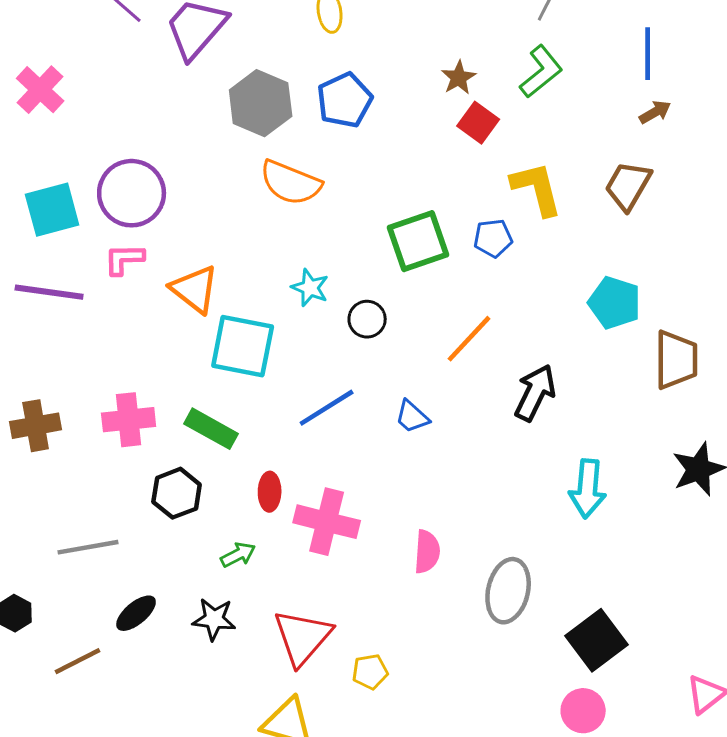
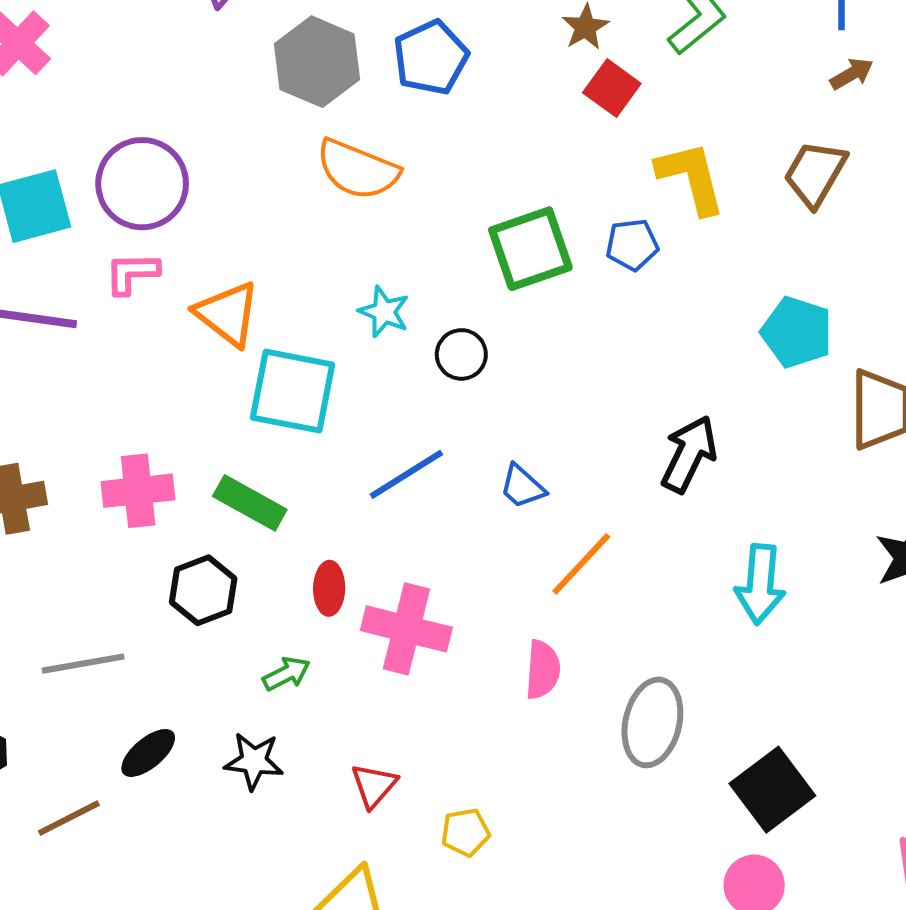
orange line: (469, 339) -> (581, 564), moved
red triangle: (303, 637) -> (374, 786), size x0.6

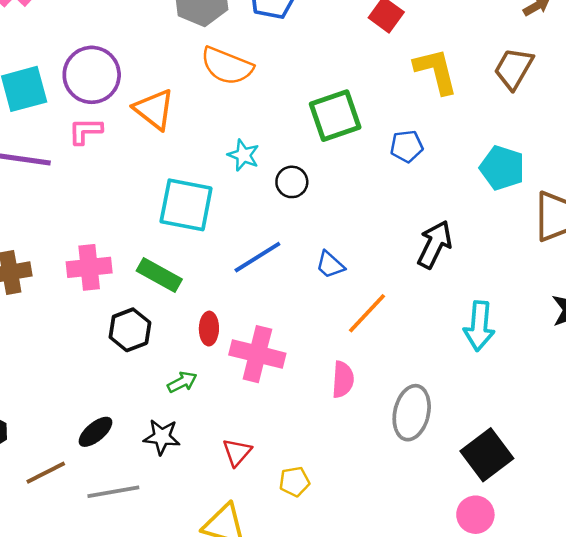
blue pentagon: (632, 245) -> (407, 146), moved
orange triangle: (227, 314) -> (154, 109), moved
gray line: (83, 664) -> (113, 492), moved

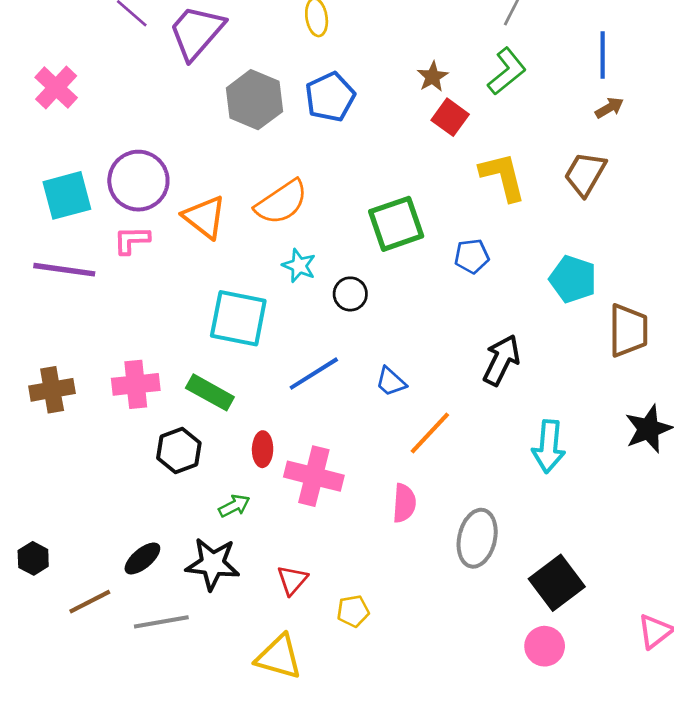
orange semicircle: (227, 66) -> (281, 202), moved, turned -56
black star: (162, 437) -> (213, 564), size x1.4

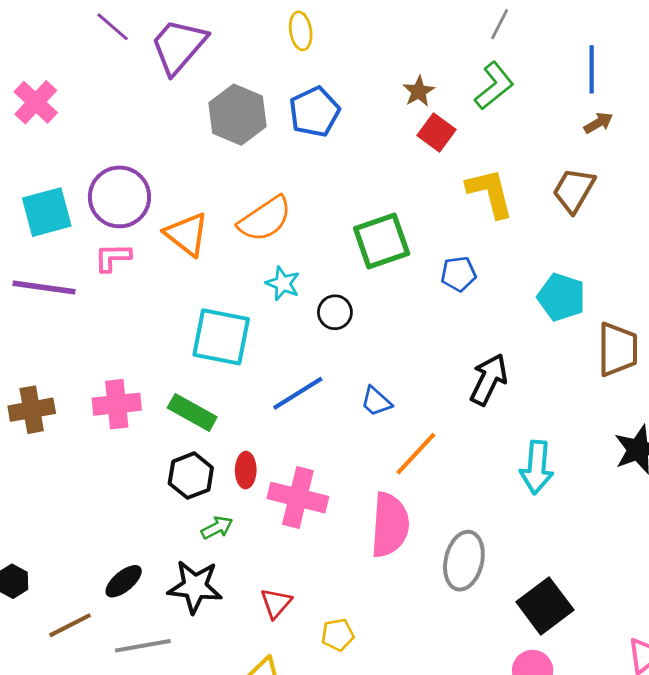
black hexagon: (179, 451) -> (191, 476), moved
pink semicircle: (404, 503) -> (390, 525), size x1.6

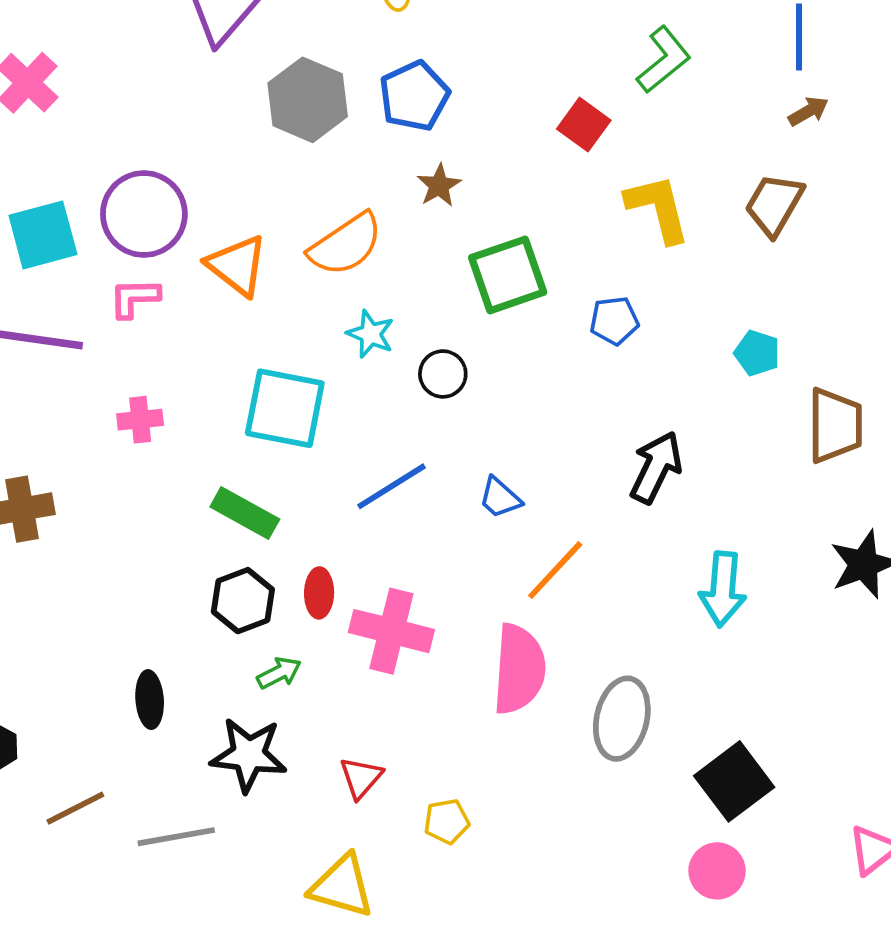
brown star: (419, 91) -> (439, 185), moved
cyan pentagon: (561, 297) -> (757, 353), size x0.7
pink cross: (117, 404) -> (140, 420), moved, size x0.7
black ellipse: (124, 581) -> (150, 700), moved, turned -54

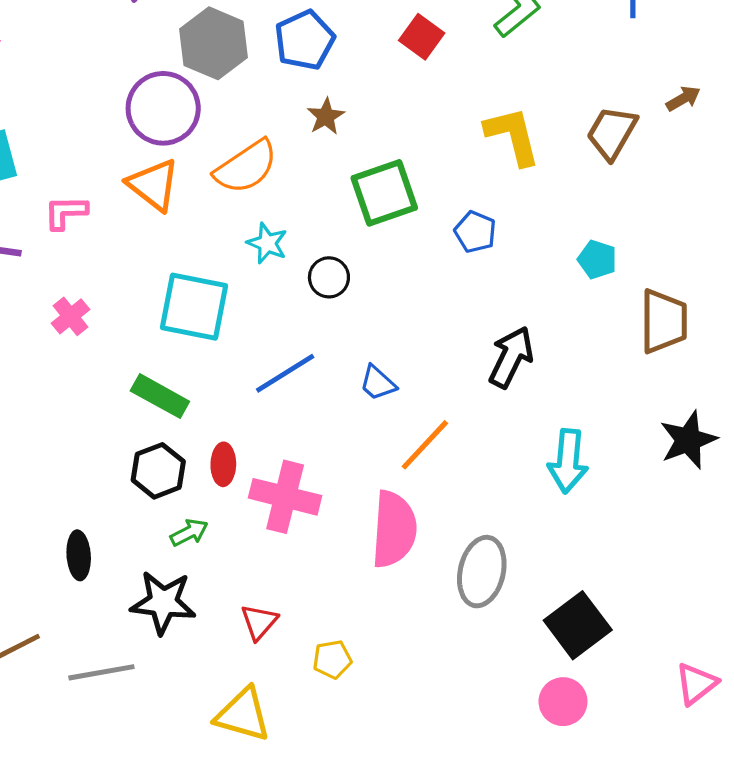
brown arrow: (808, 111) -> (683, 99), moved
red square: (584, 125) -> (422, 37), moved
purple circle: (144, 214) -> (163, 108), moved
blue pentagon: (614, 321) -> (475, 232), turned 30
pink cross: (140, 420) -> (71, 316), turned -33

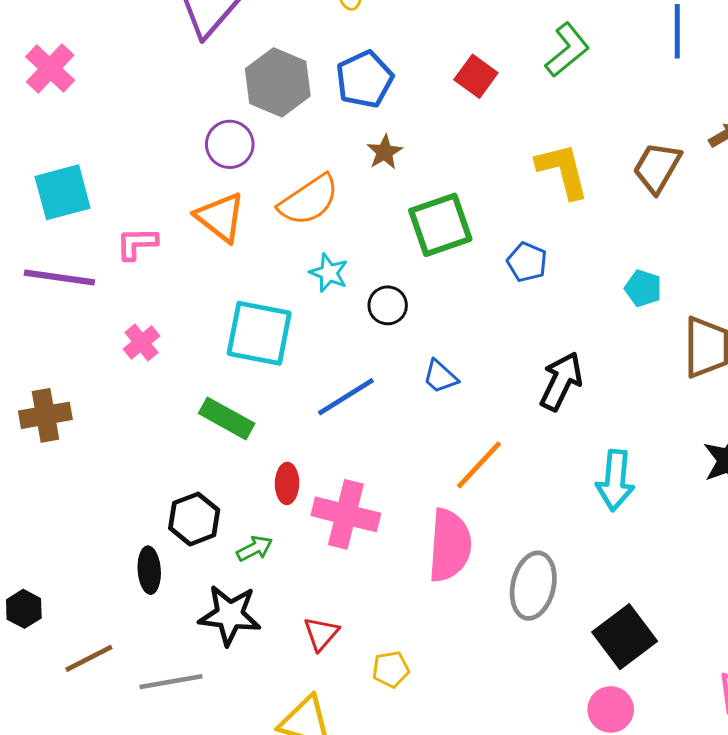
purple circle: (163, 108) -> (230, 144), size x0.7
blue trapezoid: (378, 383) -> (440, 377), moved
black hexagon: (158, 471) -> (194, 519), moved

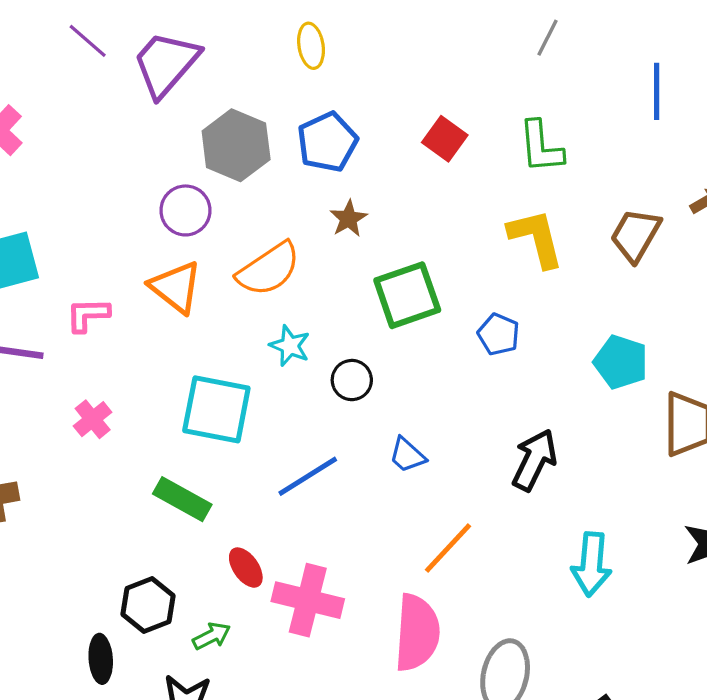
green L-shape: (567, 50) -> (541, 147), moved, turned 124
cyan pentagon: (643, 288) -> (621, 362), size x1.4
red ellipse: (287, 483) -> (246, 568), turned -36

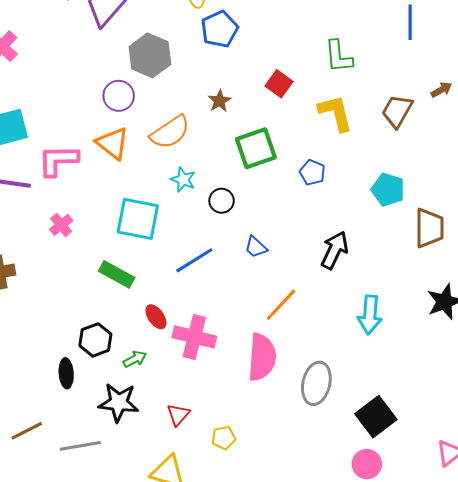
red square: (445, 139) -> (279, 84), moved
blue pentagon: (327, 142) -> (220, 29), moved
pink L-shape: (88, 315) -> (58, 160), size x1.5

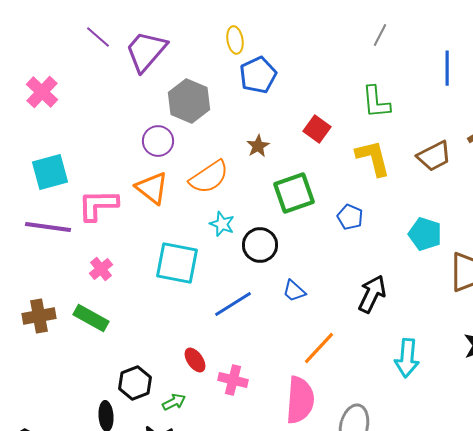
brown trapezoid: (397, 111) -> (434, 156), turned -147
black circle: (222, 201) -> (260, 245), size x1.4
green rectangle: (117, 274) -> (91, 318), moved
pink cross: (194, 337) -> (233, 380), size x0.7

